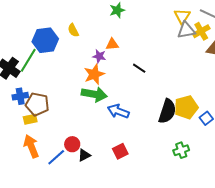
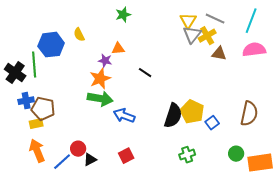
gray triangle: (186, 30) -> (192, 35), turned -42
green line: (28, 60) -> (34, 65), turned -35
yellow pentagon: (186, 107) -> (192, 112), turned -30

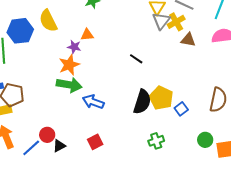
yellow semicircle: (79, 35) -> (48, 21), size x1.6
black line: (145, 73) -> (136, 59), moved

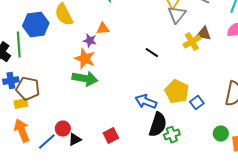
yellow cross: (176, 22) -> (192, 42), moved
orange star: (69, 65) -> (85, 59), turned -30
blue arrow: (93, 102) -> (146, 102), moved
black semicircle: (142, 102) -> (158, 125), moved

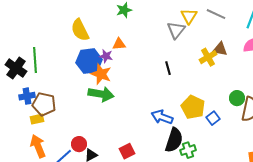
gray triangle: (177, 15) -> (176, 30), moved
blue hexagon: (36, 25) -> (89, 61), moved
black line: (152, 53) -> (168, 68), turned 40
green circle: (221, 134) -> (237, 98), moved

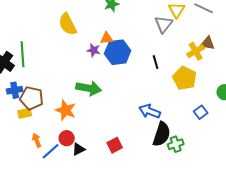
blue hexagon: (89, 61) -> (118, 52), moved
orange star: (101, 74) -> (66, 110), moved
yellow pentagon: (193, 107) -> (185, 78), moved
orange arrow: (38, 146) -> (37, 140), moved, size x0.6

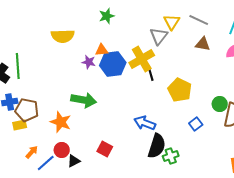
yellow semicircle: (68, 24) -> (63, 36), turned -65
brown triangle: (208, 43) -> (203, 44), moved
yellow cross: (196, 51) -> (142, 59), moved, size x1.4
orange arrow: (37, 140) -> (32, 152), turned 64
red square: (115, 145) -> (105, 149), moved, turned -35

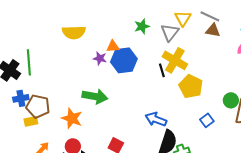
green star: (107, 16) -> (142, 26), moved
brown triangle: (203, 44) -> (213, 30), moved
yellow cross: (142, 59) -> (175, 60), moved, turned -30

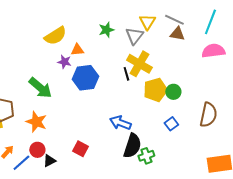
yellow semicircle: (74, 32) -> (55, 36), moved, turned -30
blue hexagon: (124, 60) -> (85, 78), moved
yellow pentagon: (191, 86) -> (155, 90), turned 30
green arrow: (95, 96) -> (40, 88), moved, turned 30
green circle: (231, 100) -> (173, 92), moved

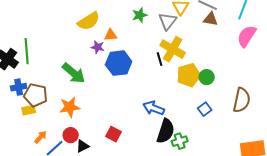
pink semicircle: (213, 51) -> (247, 36), turned -50
orange star: (36, 122) -> (70, 107), turned -30

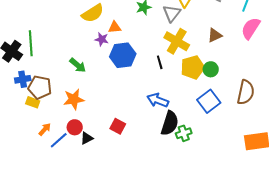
brown triangle: (211, 19) -> (215, 35), moved, turned -35
black line: (160, 59) -> (160, 62), moved
green arrow: (74, 73) -> (78, 65), size x0.7
blue square: (205, 109) -> (209, 101), size x1.6
yellow rectangle: (29, 110) -> (33, 102), turned 32

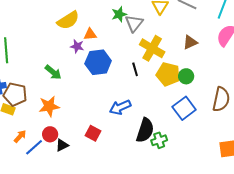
gray triangle: (172, 13) -> (134, 23), moved
yellow pentagon: (193, 67) -> (168, 74), turned 30
blue arrow: (158, 100) -> (120, 107), moved, turned -45

